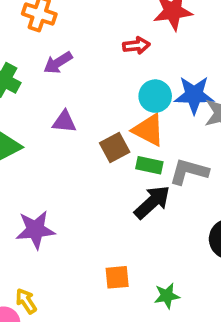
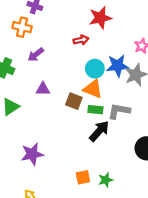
brown square: (115, 148) -> (74, 101), turned -35
green star: (167, 296) -> (106, 180), moved

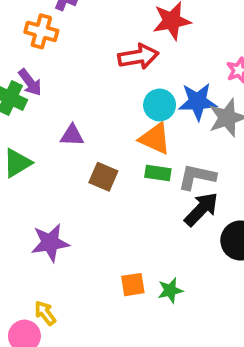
red arrow: (81, 40) -> (138, 57), size x1.5
purple arrow: (36, 55) -> (30, 82), moved, turned -91
brown square: (74, 101) -> (103, 177), moved
black arrow: (99, 131) -> (201, 209), moved

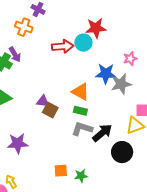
red arrow: (138, 57) -> (63, 46), moved
cyan circle: (160, 105) -> (83, 43), moved
purple triangle: (72, 135) -> (43, 101), moved
gray L-shape: (197, 177) -> (82, 129), moved

